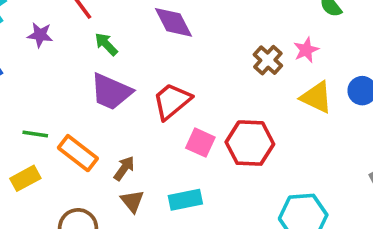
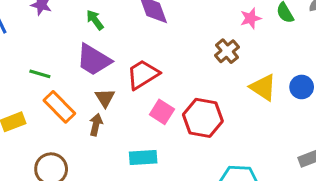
pink star: (306, 50) -> (251, 18), moved
green line: (35, 134) -> (40, 74), moved
brown arrow: (124, 168) -> (96, 125), turned -30
brown triangle: (132, 201) -> (105, 98), moved

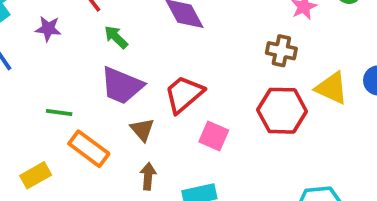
brown cross: (227, 51) -> (281, 51), turned -30
red hexagon: (203, 118) -> (282, 111), moved
brown arrow: (96, 125) -> (148, 176), moved

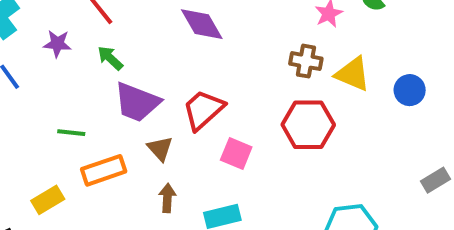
green arrow: (116, 37) -> (110, 58), moved
yellow triangle: (332, 88) -> (353, 74), moved
orange rectangle: (89, 149) -> (104, 170), turned -54

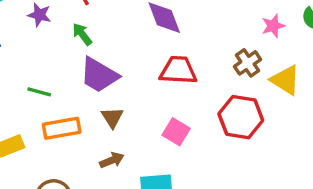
brown cross: (306, 61) -> (247, 63), turned 36
red trapezoid: (203, 110) -> (178, 70), moved, turned 36
brown arrow: (167, 198) -> (112, 160), turned 55

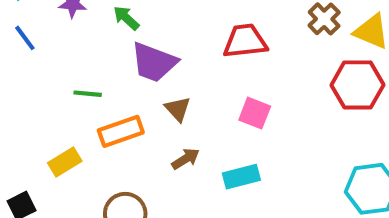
red hexagon: (241, 117) -> (357, 85), moved

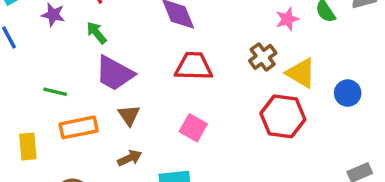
yellow rectangle: (65, 162) -> (28, 146), turned -72

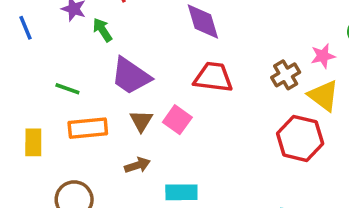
pink star: (287, 19) -> (323, 56), moved
green arrow: (97, 33) -> (102, 30), moved
pink square: (193, 128) -> (177, 120), moved

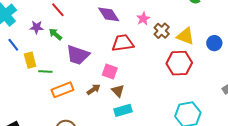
pink star: (323, 56) -> (143, 19), moved
brown triangle: (141, 121) -> (118, 91), moved
yellow rectangle: (33, 142) -> (30, 60), moved
brown arrow: (137, 165) -> (94, 89), moved

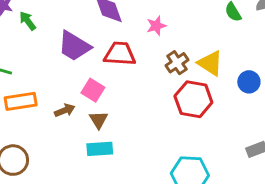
brown cross: (162, 31) -> (177, 63), moved
purple trapezoid: (78, 55) -> (74, 46), moved

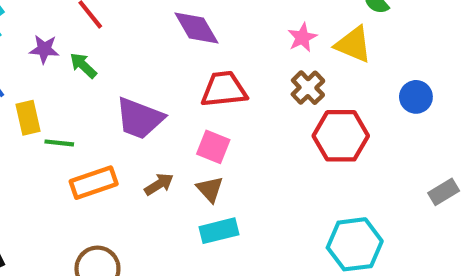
pink star: (156, 26) -> (302, 38), moved
purple trapezoid: (74, 46) -> (140, 118), moved
yellow triangle: (210, 63) -> (353, 44), moved
pink square: (93, 90) -> (213, 147), moved

